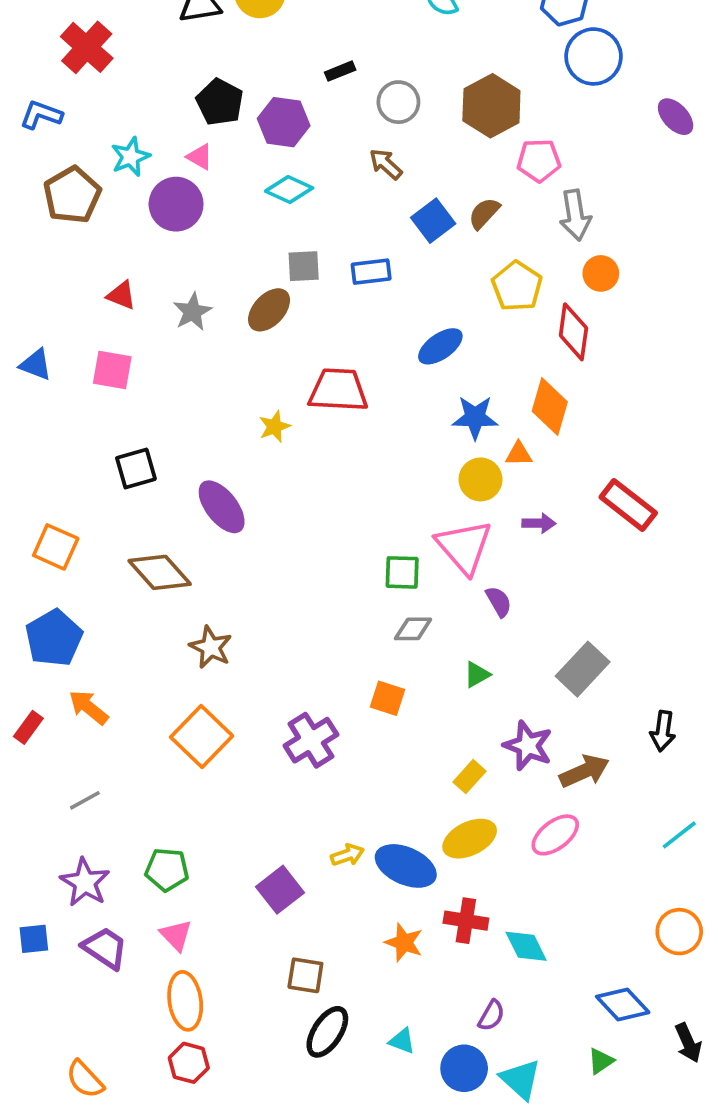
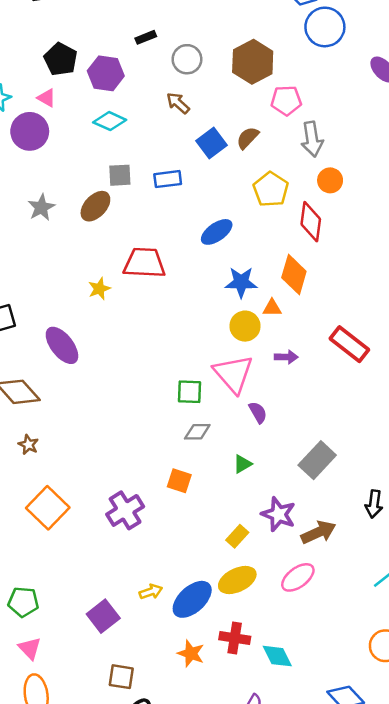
brown star: (211, 647) -> (28, 445), moved, size x0.7
blue ellipse: (406, 866) -> (192, 599), turned -66

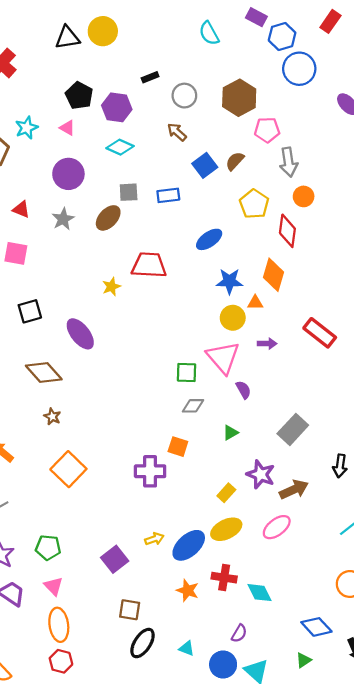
purple circle: (30, 131) -> (68, 174), moved
purple cross: (125, 510) -> (150, 471), moved, turned 32

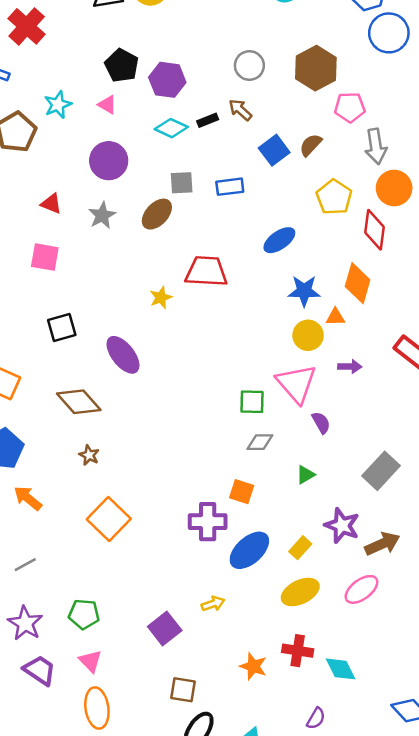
black rectangle: (150, 77) -> (208, 120), moved
orange circle: (304, 196) -> (394, 188), size x1.4
blue ellipse: (189, 545) -> (249, 550), moved

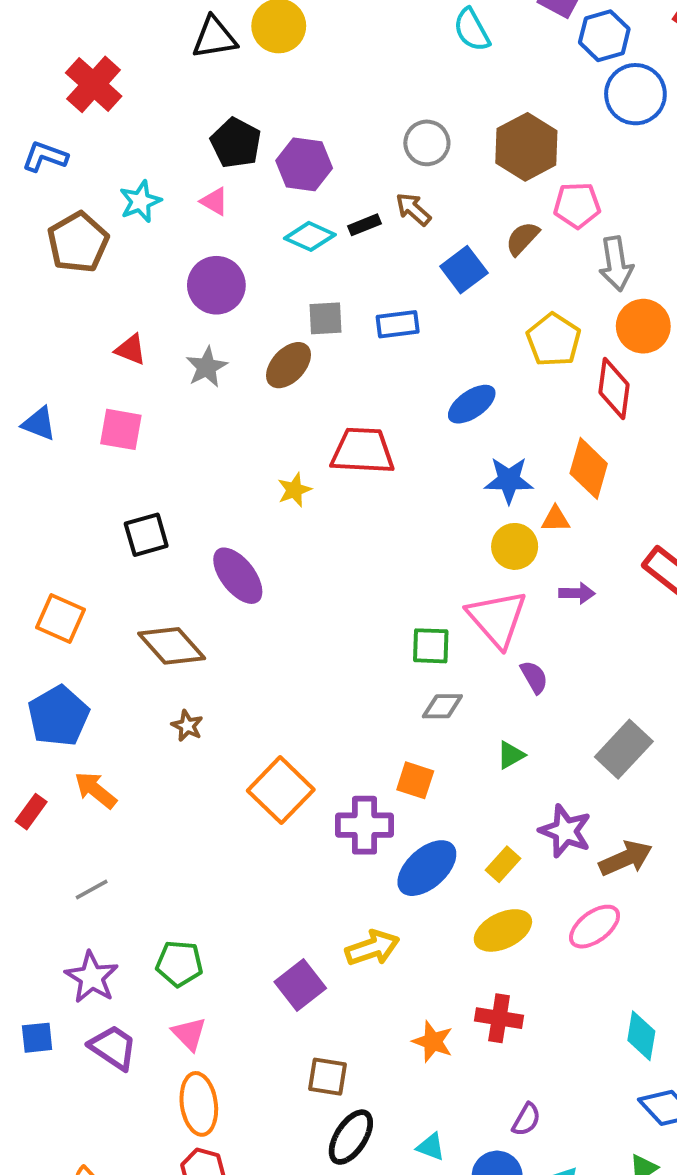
brown semicircle: (311, 145) -> (522, 238), moved
orange square: (109, 519) -> (281, 790), moved
yellow arrow: (213, 604) -> (372, 948), size x1.5
cyan diamond: (341, 669) -> (641, 1036), moved, turned 36

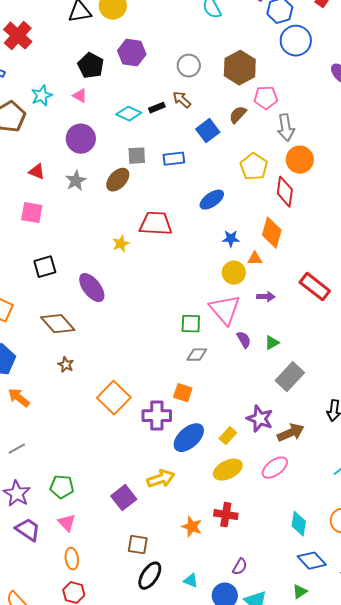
purple hexagon: (304, 164) -> (132, 53), moved
blue star: (509, 480) -> (231, 239), size x0.7
green triangle: (511, 755) -> (272, 343), moved
orange ellipse: (199, 1104) -> (72, 559), size x0.7

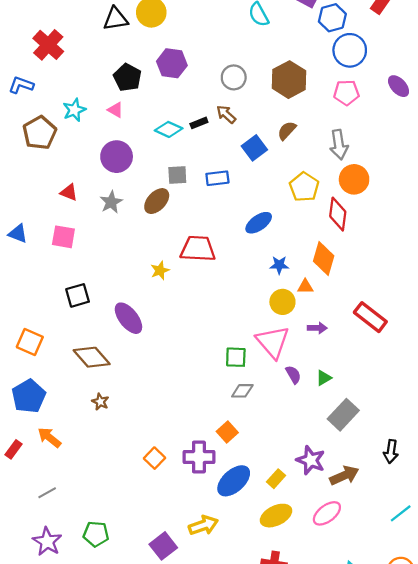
pink pentagon: (266, 98) -> (346, 93), moved
orange square: (183, 393) -> (227, 432), turned 30
orange square: (114, 398) -> (155, 458), moved, size x0.6

